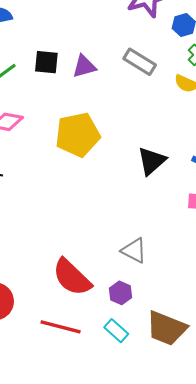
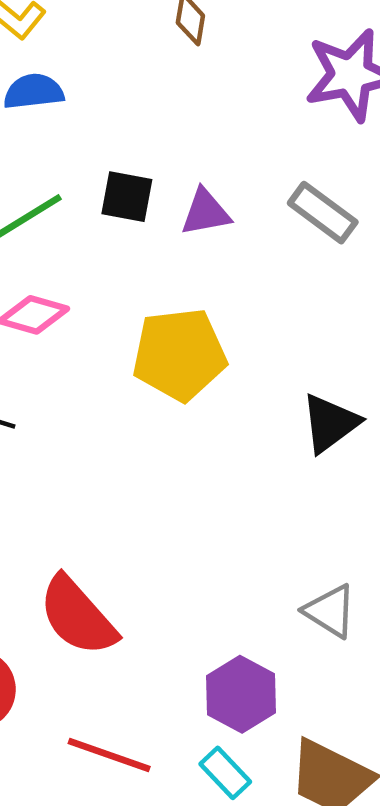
gray triangle: (134, 251) -> (330, 611), moved
red semicircle: (72, 277) -> (78, 616), moved
purple hexagon: (120, 293) -> (241, 694), size x1.5

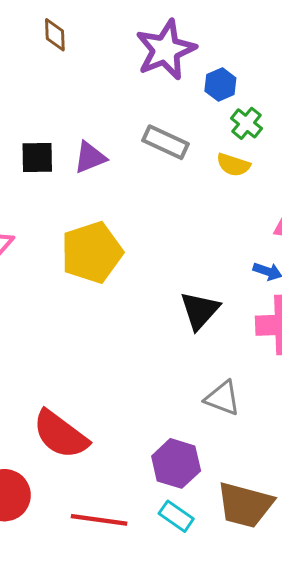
black triangle: (330, 423) -> (200, 310), moved

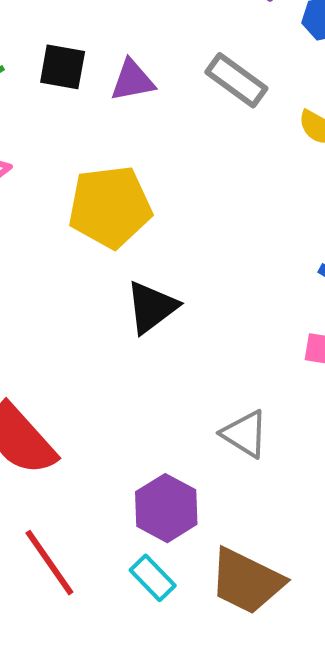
black triangle: (200, 310) -> (152, 307), moved
red line: (99, 520) -> (49, 563), turned 36

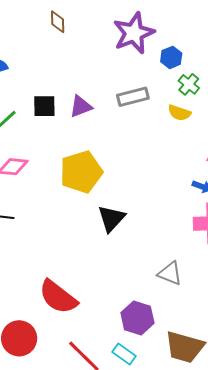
gray rectangle: (236, 80) -> (133, 97), turned -40
cyan rectangle: (153, 578) -> (124, 354), moved

